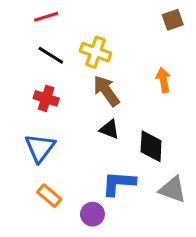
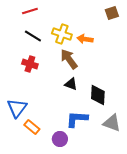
orange arrow: (163, 80) -> (85, 39), moved, turned -70
blue triangle: (40, 148) -> (17, 108), moved

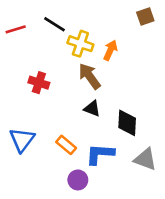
red line: (30, 11) -> (16, 29), moved
black line: (33, 36) -> (54, 24), moved
orange arrow: (85, 39) -> (110, 50), turned 105
orange rectangle: (32, 127) -> (66, 145), moved

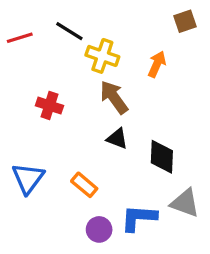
orange arrow: (110, 50) -> (157, 64), moved
blue L-shape: (100, 154) -> (139, 218), moved

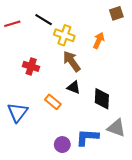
orange rectangle: (84, 185) -> (53, 102), moved

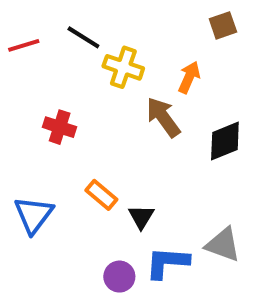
brown arrow: (72, 61) -> (163, 117), moved
black triangle: (74, 87) -> (141, 217), moved, turned 40
black diamond: (102, 99) -> (225, 141), moved, turned 65

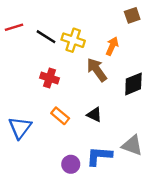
black line: (83, 37) -> (46, 37), moved
red cross: (60, 127) -> (49, 78), moved
black triangle: (141, 217) -> (94, 115), moved, turned -35

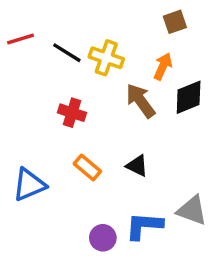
brown square: (132, 15) -> (175, 22), moved
black diamond: (133, 84) -> (189, 97), moved
blue triangle: (20, 128) -> (29, 185), turned 30

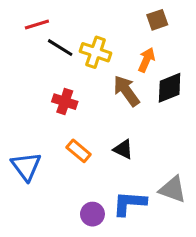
red line: (21, 39) -> (37, 24), moved
blue triangle: (29, 185) -> (26, 166), turned -44

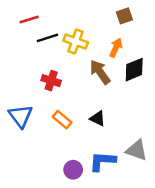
black line: (60, 48) -> (47, 38), turned -50
blue triangle: (26, 166) -> (21, 116), moved

